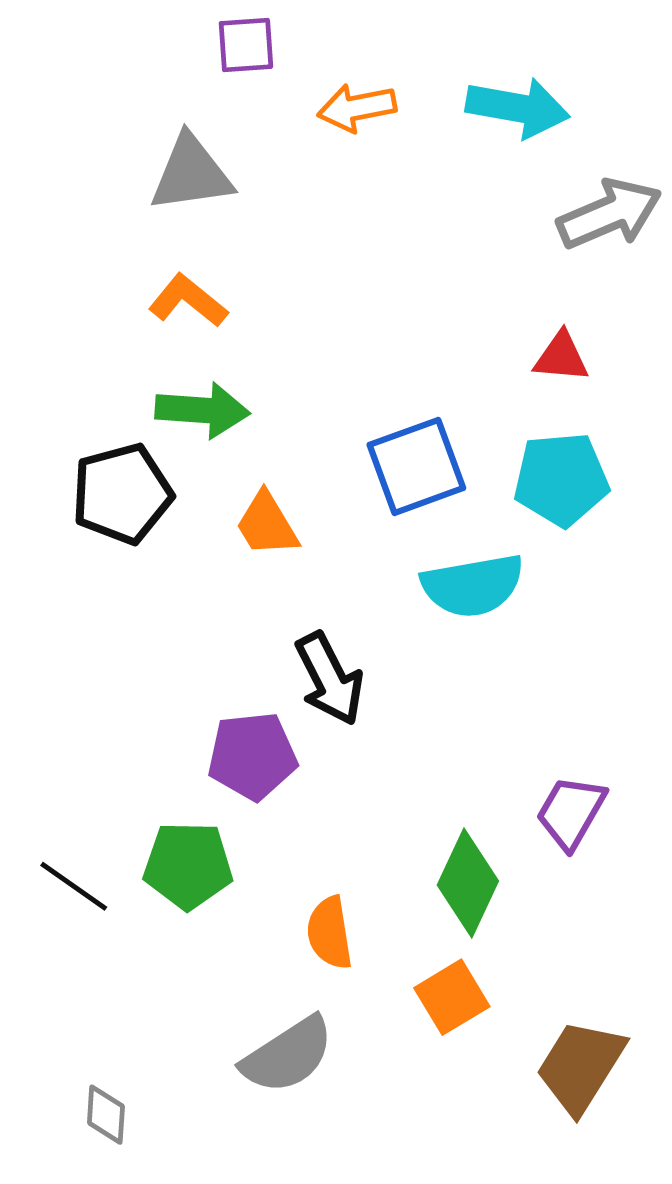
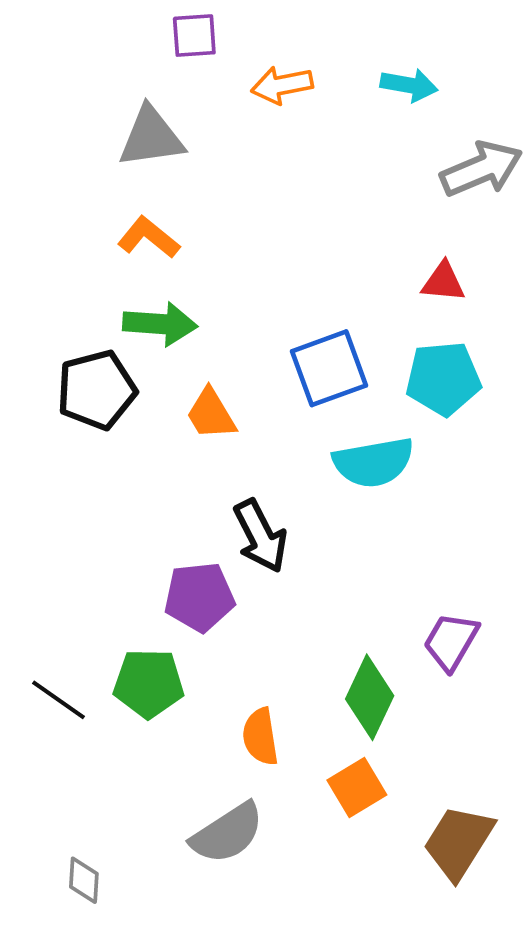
cyan arrow: (518, 108) -> (409, 85), size x0.7

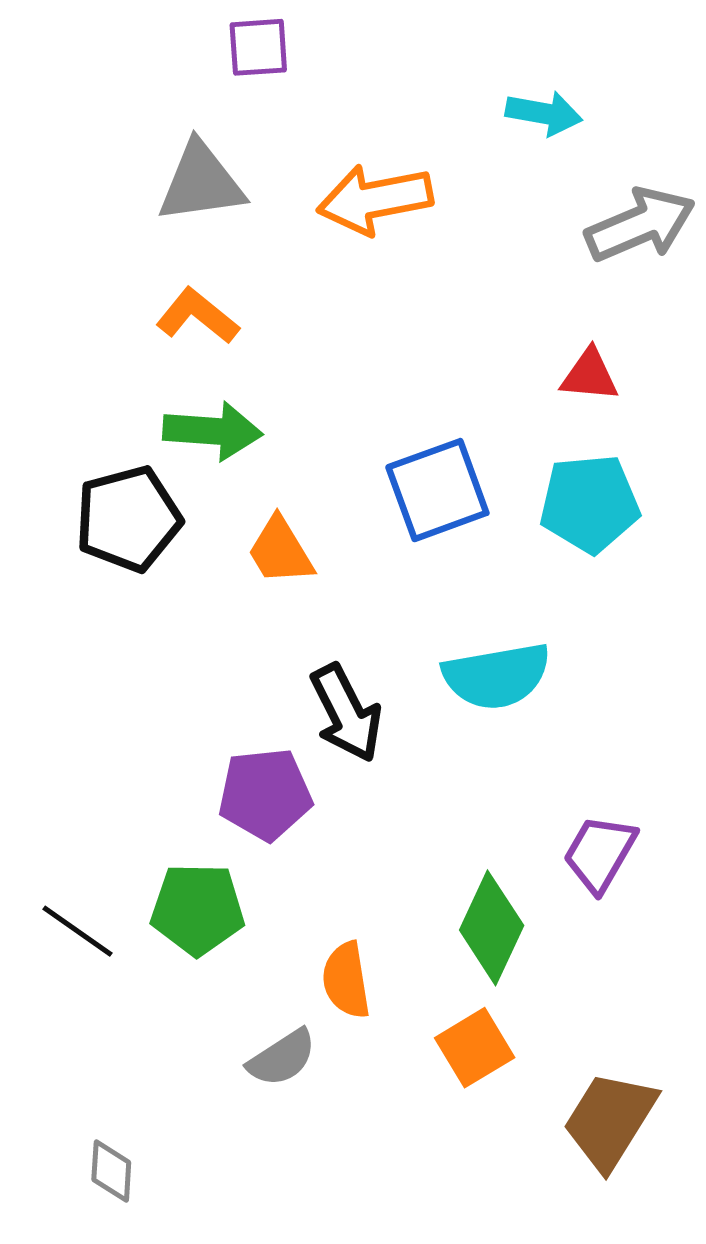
orange arrow: (282, 85) -> (375, 199), moved, size x1.4
cyan semicircle: (373, 462) -> (497, 676), moved
gray semicircle: (227, 833) -> (282, 1058), moved, size x0.7

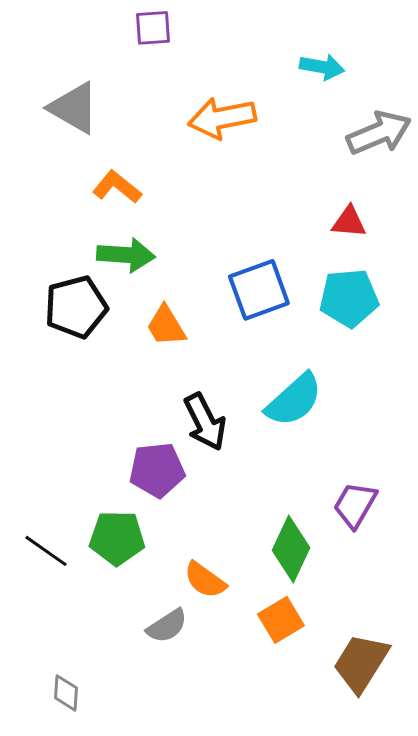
gray triangle: (201, 183) -> (74, 108), moved, turned 38
cyan semicircle: (497, 676) -> (294, 400), turned -32
orange semicircle: (346, 980) -> (205, 580), turned -45

